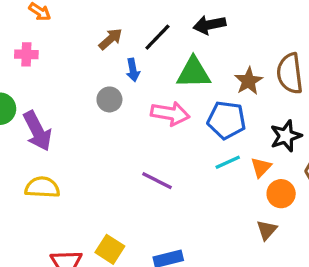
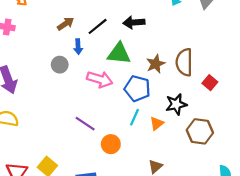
cyan line: (228, 162) -> (135, 117), turned -49
orange circle: (281, 194) -> (111, 144), moved

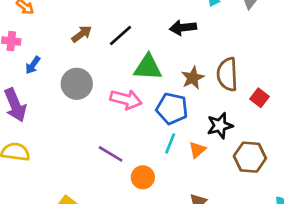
black arrow: (134, 22) -> (183, 28), moved
blue arrow: (78, 47) -> (33, 65), moved, turned 40
gray circle: (60, 65) -> (77, 84), size x1.5

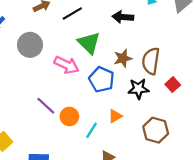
green triangle: (148, 67) -> (89, 43), turned 30
black star: (220, 126) -> (138, 89), moved
cyan line: (170, 143) -> (91, 130), moved
orange circle: (143, 177) -> (69, 116), moved

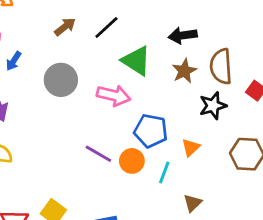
black arrow: (123, 17) -> (183, 35), moved
blue pentagon: (102, 79) -> (151, 131), moved

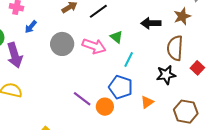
green triangle: (136, 61) -> (116, 37), size x0.6
brown star: (184, 71) -> (182, 16), moved
pink arrow: (114, 95) -> (94, 46), moved
cyan line: (164, 173) -> (129, 59), moved

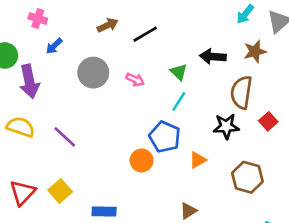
green triangle: (116, 37) -> (179, 72), moved
pink arrow: (94, 46) -> (135, 80), size x0.6
purple line: (82, 99) -> (65, 137), moved

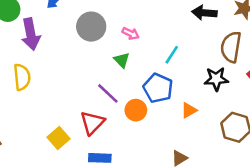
green triangle: (179, 72) -> (122, 60), moved
yellow semicircle: (21, 127) -> (22, 77), turned 65
purple line: (65, 137) -> (108, 93), moved
red triangle: (23, 193) -> (92, 123), moved

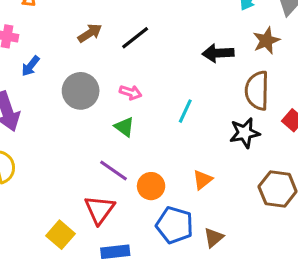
blue pentagon: (158, 88) -> (175, 225), moved
orange triangle: (189, 110) -> (203, 180), moved

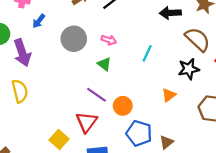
brown semicircle: (257, 91) -> (198, 39), turned 132
orange triangle: (203, 180) -> (169, 95), moved

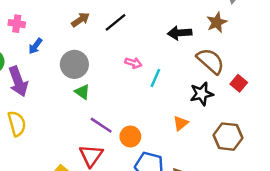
pink arrow: (109, 40) -> (133, 63), moved
green triangle: (104, 64) -> (82, 92), moved

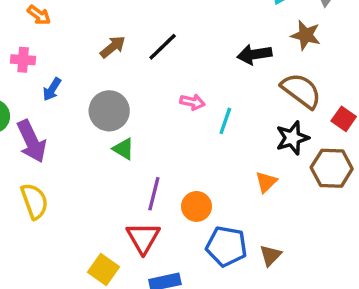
brown star: (217, 22) -> (306, 35), turned -30
purple line: (101, 125) -> (154, 194), turned 75
brown hexagon: (228, 137) -> (332, 168), moved

